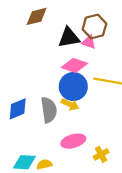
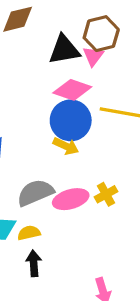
pink triangle: (89, 42) -> (93, 56), turned 48
gray semicircle: (49, 110) -> (35, 193), moved, turned -105
yellow cross: (101, 154) -> (106, 194), moved

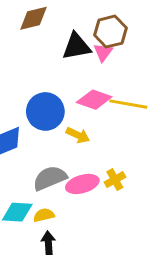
pink diamond: (72, 90) -> (94, 100), moved
blue circle: (71, 120) -> (45, 111), moved

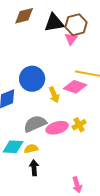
black triangle: (76, 46) -> (54, 23), moved
pink diamond: (94, 100) -> (75, 87), moved
yellow arrow: (78, 135) -> (54, 95), turned 42

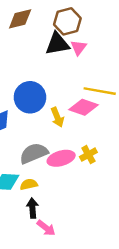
black triangle: (54, 23) -> (57, 44), moved
brown hexagon: (76, 25) -> (67, 21), moved
pink arrow: (77, 185) -> (46, 228), moved, turned -35

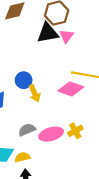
blue circle: (30, 97) -> (24, 80), size x0.6
yellow arrow: (57, 117) -> (35, 93), moved
gray semicircle: (34, 153) -> (27, 130), size x0.7

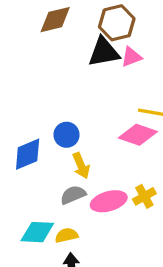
pink triangle: (66, 36) -> (131, 57), turned 32
blue circle: (24, 80) -> (67, 135), moved
yellow arrow: (35, 93) -> (81, 166), moved

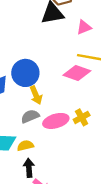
pink triangle: (131, 57) -> (84, 27), moved
blue circle: (67, 135) -> (25, 73), size x1.5

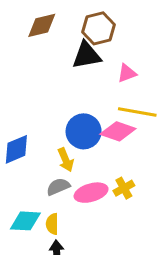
blue circle: (25, 73) -> (84, 131), moved
yellow semicircle: (25, 146) -> (52, 224), turned -77

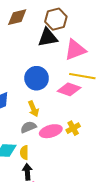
pink triangle: (127, 73) -> (75, 50), size x1.6
blue circle: (84, 131) -> (37, 78), moved

